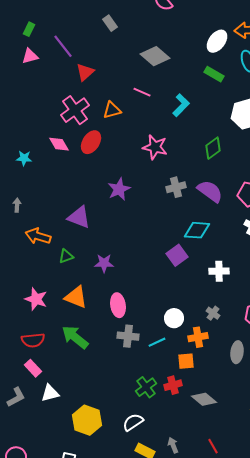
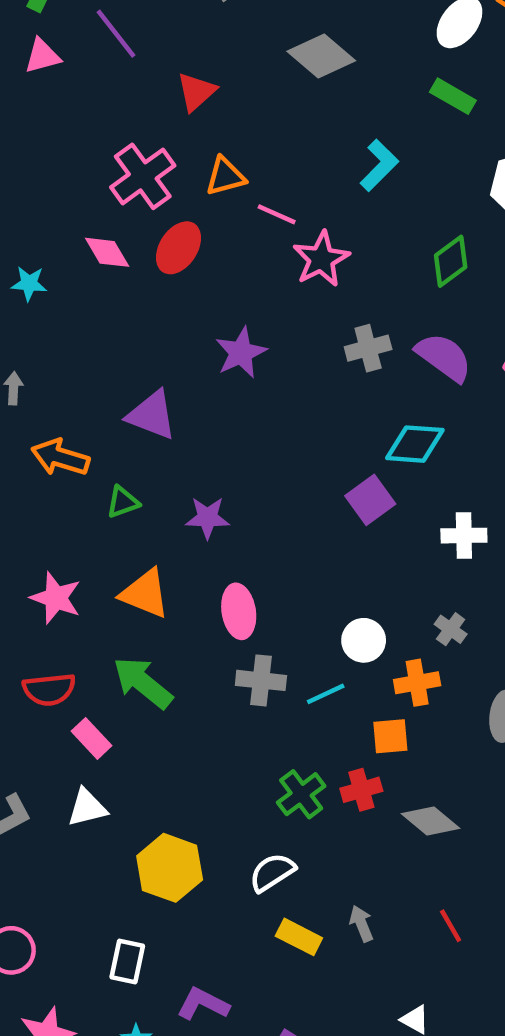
red triangle: (85, 72) -> (196, 92), moved
pink line: (142, 92) -> (277, 214), moved
pink star: (155, 147) -> (321, 259), turned 30
pink rectangle: (33, 368) -> (91, 738), moved

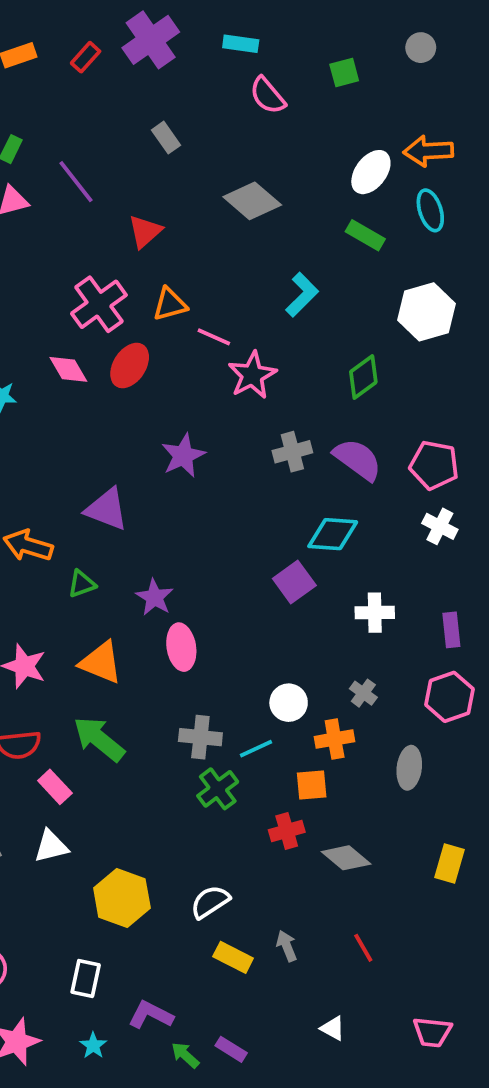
purple star: (207, 518) -> (155, 597), turned 30
pink ellipse: (239, 611) -> (181, 647), moved
green cross: (301, 794) -> (218, 789), moved

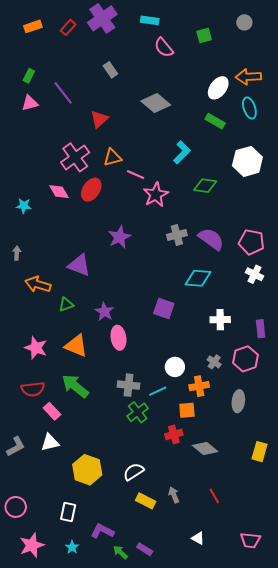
green diamond: (363, 377) -> (205, 186), moved, turned 45
purple square: (294, 582) -> (164, 309), moved, turned -35
pink hexagon: (449, 697) -> (245, 359), moved

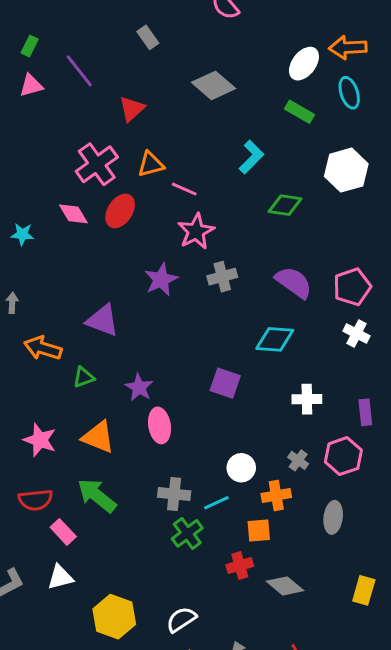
pink star: (156, 195) -> (196, 231), moved
gray cross: (177, 235) -> (222, 277), moved
pink pentagon: (251, 242) -> (352, 287), turned -30

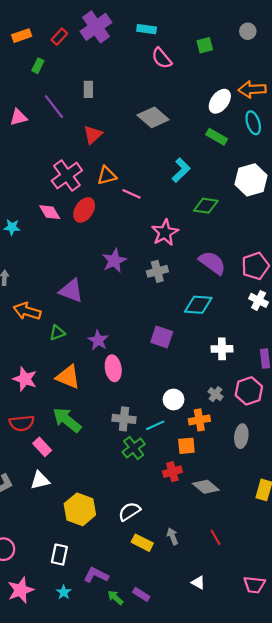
gray rectangle: (148, 37) -> (88, 89), moved, turned 35
green rectangle: (30, 46) -> (38, 66), moved
pink star: (196, 231) -> (165, 233), moved
gray cross: (222, 277) -> (157, 271), moved

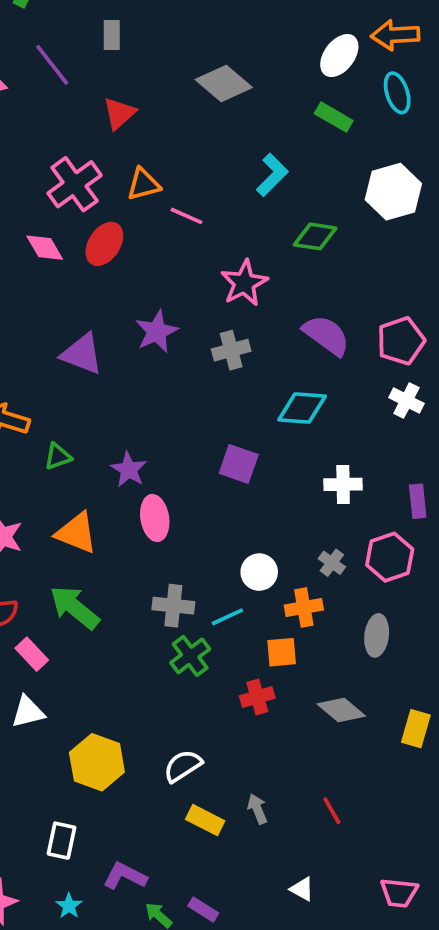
purple triangle: (71, 291) -> (82, 354), moved
gray diamond: (206, 487) -> (341, 710), moved

